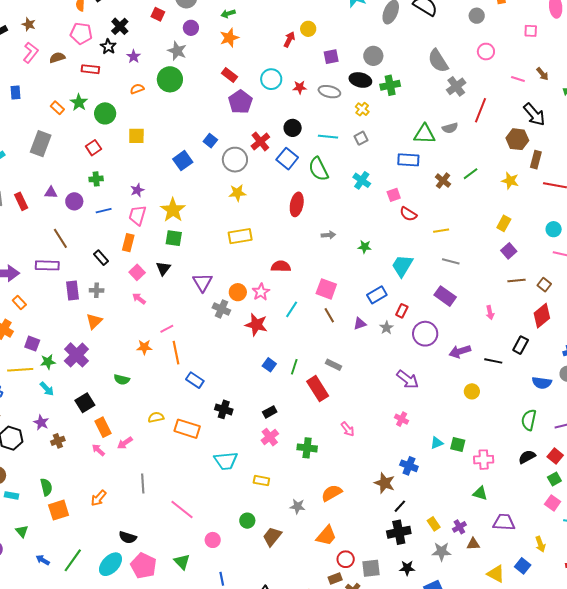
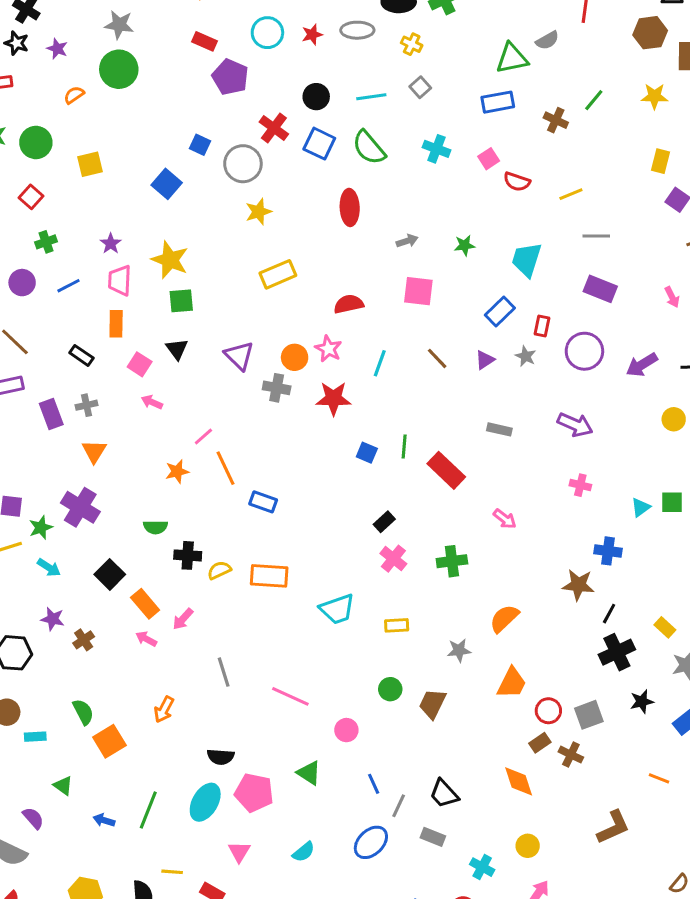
pink square: (326, 289) -> (418, 291), moved
gray rectangle: (333, 365) -> (499, 429), moved
black cross: (224, 409) -> (188, 555), moved

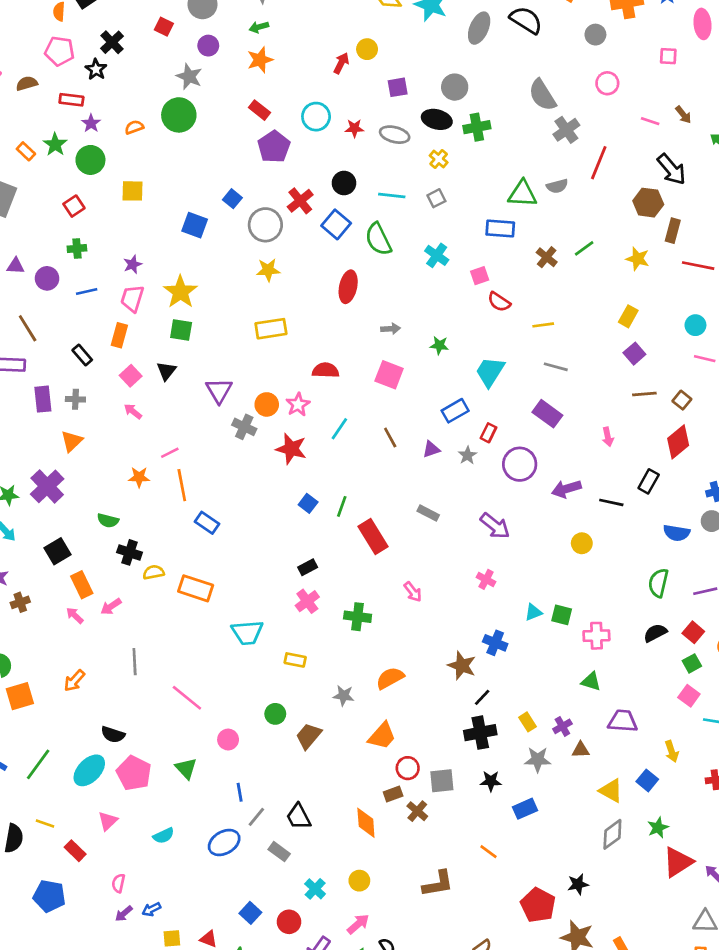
purple star: (57, 49) -> (91, 123), moved
blue square: (167, 184) -> (195, 225), turned -35

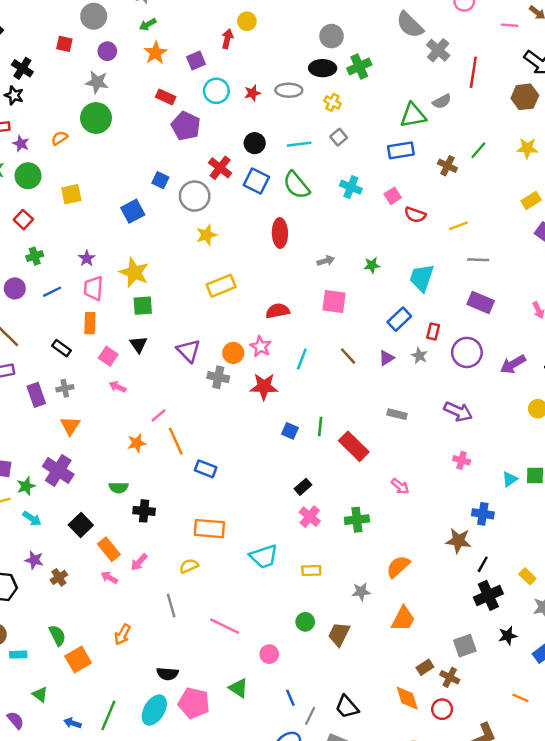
purple square: (398, 87) -> (196, 61), moved
blue square: (195, 225) -> (133, 211), turned -35
yellow rectangle: (628, 316) -> (531, 200), turned 42
yellow semicircle: (154, 572) -> (189, 566), moved
red circle: (408, 768) -> (442, 709), moved

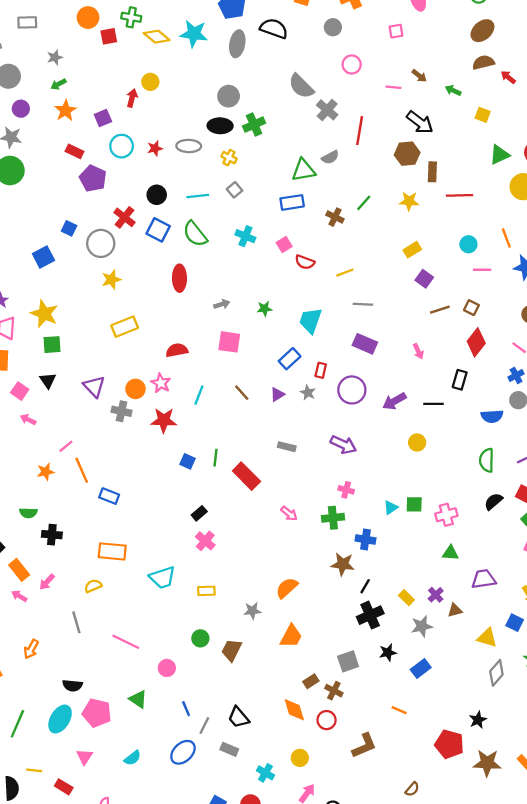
green cross: (357, 520) -> (333, 518), moved

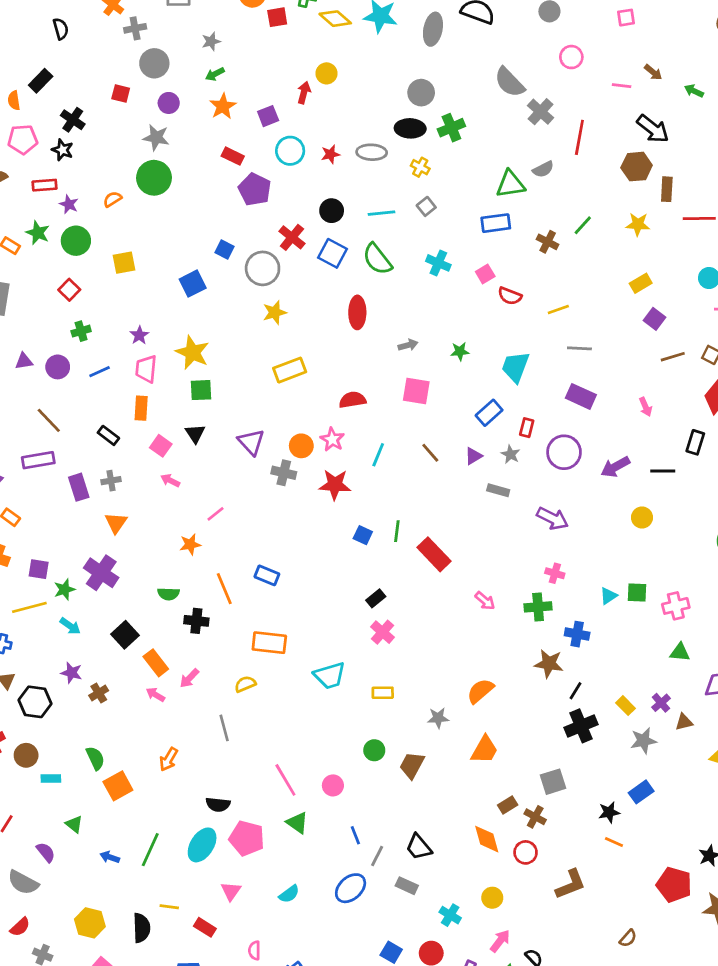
gray rectangle: (287, 447) -> (498, 490), moved
orange line: (82, 470) -> (224, 589), moved
pink line: (126, 642) -> (285, 780), moved, turned 32
black star: (388, 653) -> (609, 812), moved

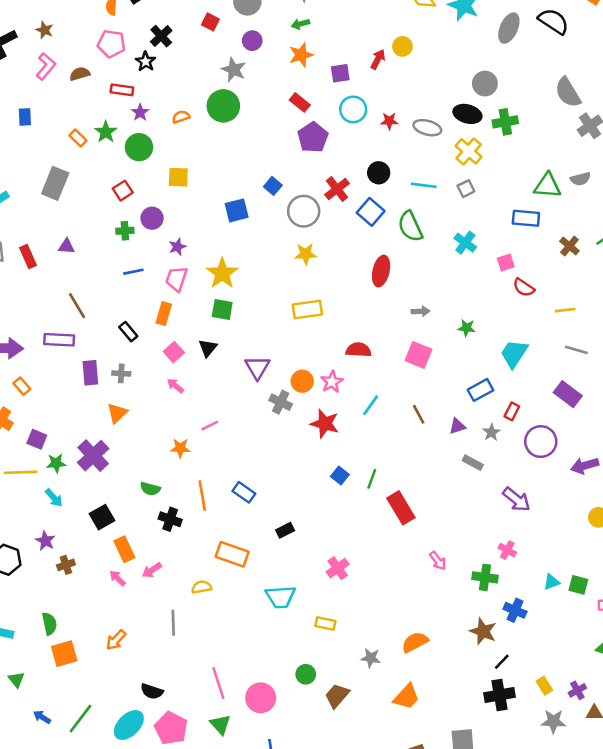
yellow cross: (420, 167) -> (469, 151), size x1.5
purple circle: (58, 367) -> (152, 218), moved
black rectangle: (376, 598) -> (285, 530), moved
pink circle: (333, 785) -> (261, 698), size x1.5

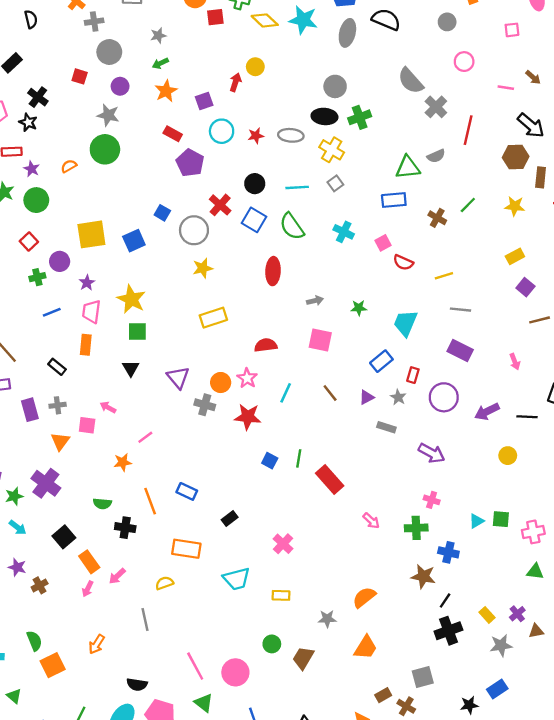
yellow square: (178, 177) -> (91, 234), moved, size x1.5
pink square: (174, 352) -> (87, 425), moved, turned -30
pink arrow: (117, 578) -> (88, 589), turned -98

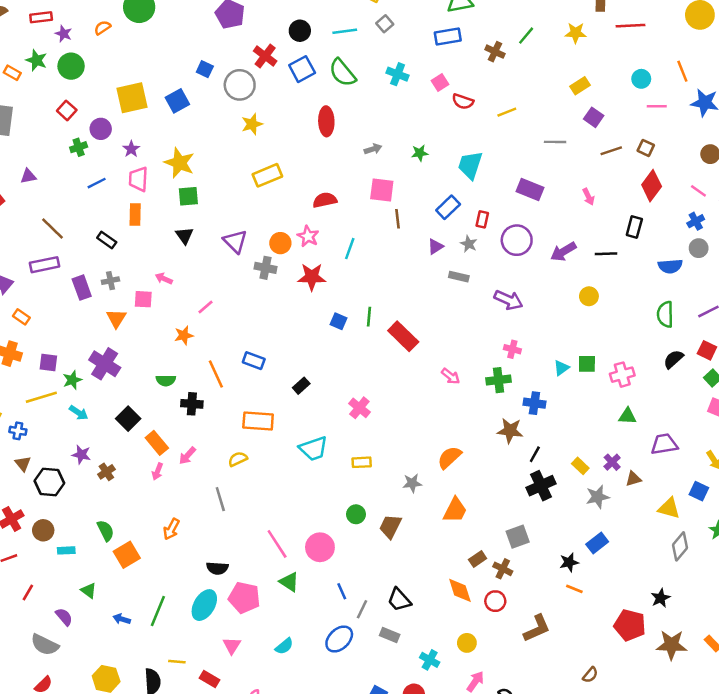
blue square: (254, 220) -> (302, 69), turned 35
gray line: (461, 310) -> (555, 142), moved
brown line: (330, 393) -> (397, 219), moved, turned 36

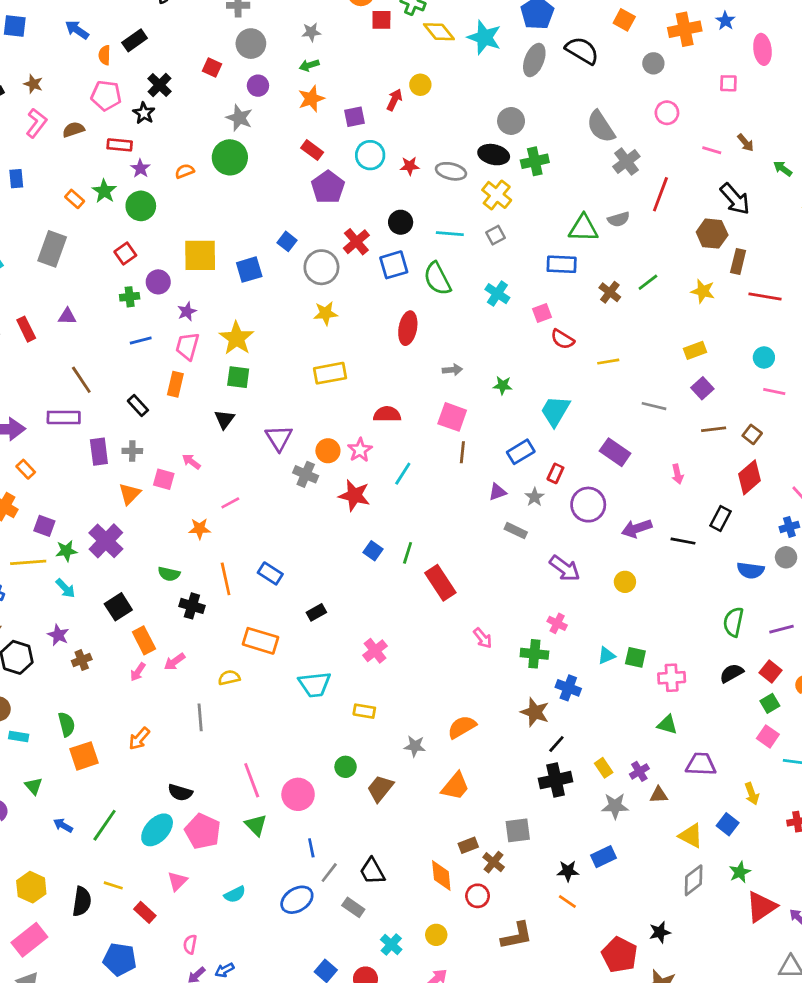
yellow circle: (589, 296) -> (625, 582), moved

